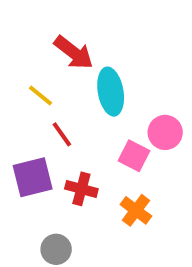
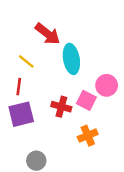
red line: (62, 134) -> (19, 87), moved, turned 42
red cross: (81, 189) -> (61, 107), moved
orange cross: (136, 210) -> (88, 136), turned 30

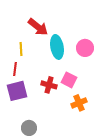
yellow line: (26, 61) -> (21, 49), turned 48
pink circle: (107, 85) -> (85, 48), moved
orange cross: (88, 136) -> (79, 103), moved

